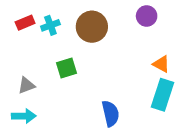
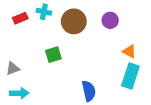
purple circle: (147, 16) -> (110, 20), moved
cyan cross: (50, 25) -> (44, 12), moved, turned 32
gray triangle: (26, 85) -> (13, 68), moved

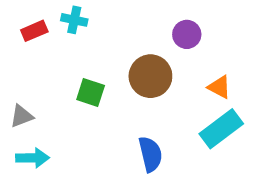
brown circle: (74, 21) -> (150, 76), moved
green square: (53, 55) -> (91, 92), turned 35
cyan rectangle: (130, 76) -> (221, 129), turned 35

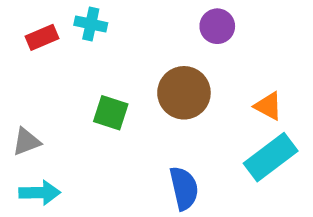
purple circle: (187, 34) -> (217, 26), moved

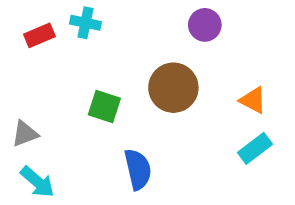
cyan rectangle: (271, 157) -> (255, 148), size x0.7
blue semicircle: (184, 188) -> (138, 169), moved
cyan arrow: (40, 193) -> (37, 182), turned 42

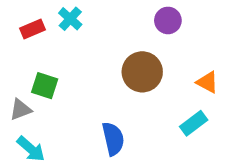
cyan cross: (86, 23) -> (70, 19), turned 30
green square: (104, 107) -> (45, 86), moved
cyan rectangle: (255, 148) -> (194, 123), moved

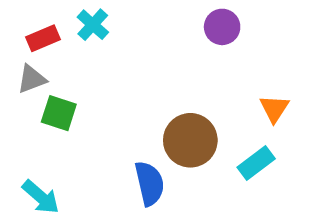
brown circle: (142, 72) -> (190, 140), moved
orange triangle: (207, 82) -> (274, 109), turned 35
gray triangle: (21, 110) -> (32, 79), moved

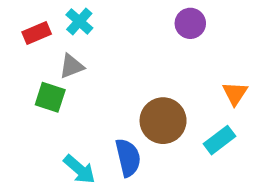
gray triangle: (32, 79) -> (72, 66), moved
cyan arrow: (41, 197) -> (79, 169), moved

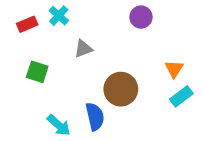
gray triangle: (72, 66) -> (83, 49), moved
cyan rectangle: (219, 140) -> (181, 96), moved

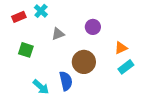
purple circle: (141, 17) -> (93, 27), moved
orange triangle: (174, 69) -> (121, 48), turned 32

